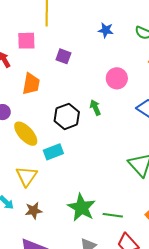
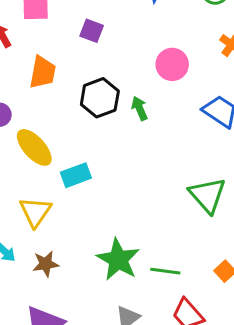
black hexagon: (67, 116) -> (100, 98), moved

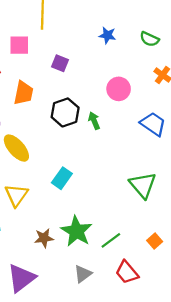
cyan rectangle: (76, 175) -> (62, 178), moved, turned -35
brown star: (46, 264) -> (44, 238), moved
green line: (165, 271) -> (111, 240), turned -45

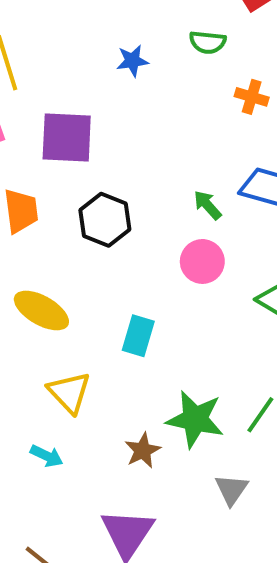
purple square: (60, 63) -> (67, 137), size x1.8
pink circle: (119, 89) -> (202, 261), moved
green arrow: (94, 121) -> (207, 205), moved

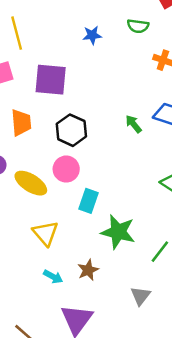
pink circle: (202, 261) -> (66, 169), moved
green star: (195, 419) -> (118, 232), moved
cyan arrow: (47, 456) -> (53, 277), moved

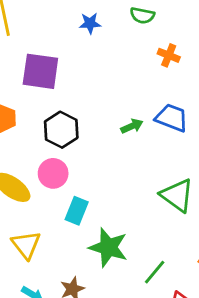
green arrow: (134, 124) -> (132, 126), turned 102

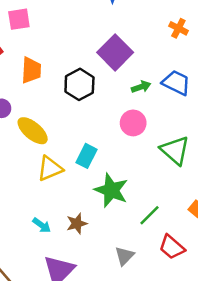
purple square: (40, 71) -> (115, 52), moved, turned 32
pink circle: (53, 173) -> (133, 123), moved
yellow triangle: (26, 245) -> (50, 169), moved, turned 40

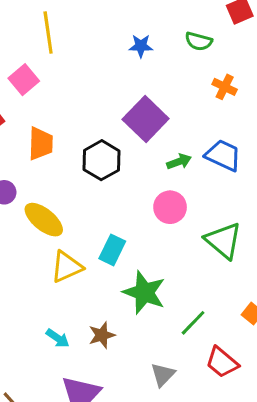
pink square: (19, 19) -> (24, 80), turned -30

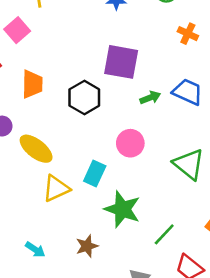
purple square: (146, 119) -> (121, 62), turned -33
pink circle: (170, 207) -> (130, 143), moved
cyan arrow: (58, 338) -> (35, 250), moved

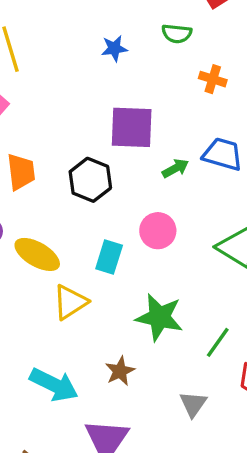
cyan rectangle: (95, 174) -> (109, 257), moved
cyan arrow: (35, 250) -> (54, 385), size x1.8

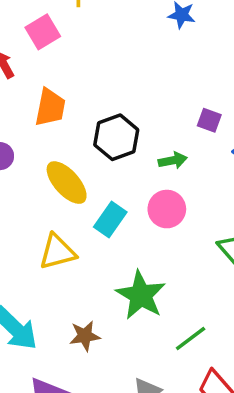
purple square: (132, 127) -> (209, 120), moved, size x0.5
green arrow: (175, 168) -> (173, 160), moved
yellow ellipse: (37, 254) -> (67, 183), moved

